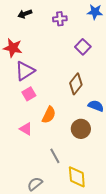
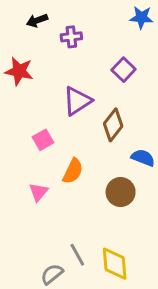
purple cross: (60, 19) -> (71, 37), moved
purple triangle: (25, 71) -> (77, 101), moved
pink triangle: (26, 129) -> (39, 192), turned 40
gray line: (55, 156) -> (77, 255), moved

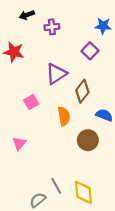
blue star: (141, 17) -> (103, 26), moved
orange semicircle: (73, 171) -> (64, 116), moved, turned -36
pink triangle: (39, 192) -> (19, 143), moved

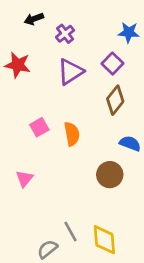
purple cross: (52, 27) -> (65, 34), turned -32
purple triangle: (56, 74) -> (70, 72), moved
brown diamond: (82, 91) -> (115, 100), moved
orange semicircle: (64, 116) -> (72, 134), moved

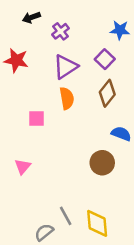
pink square: (39, 127) -> (36, 119), turned 30
orange semicircle: (72, 134) -> (67, 98), moved

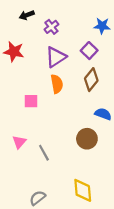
gray line: (66, 216) -> (44, 153), moved

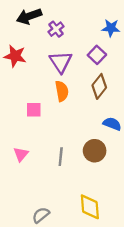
black arrow: (27, 15) -> (29, 16), size x1.5
purple triangle: (56, 57) -> (61, 62), turned -30
gray line: (44, 153) -> (61, 157), moved, turned 35

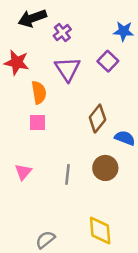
brown diamond: (99, 86) -> (97, 118), moved
orange semicircle: (62, 91) -> (39, 92), moved

